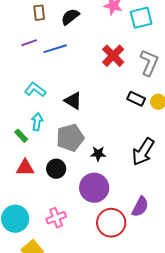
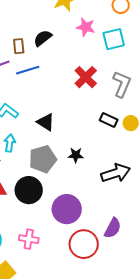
brown rectangle: (39, 13) -> (19, 46), moved
black arrow: (143, 152) -> (116, 173), turned -140
black star: (98, 154) -> (76, 155), moved
black circle: (56, 169) -> (29, 190), size x1.4
pink cross: (56, 218) -> (29, 239), turned 30

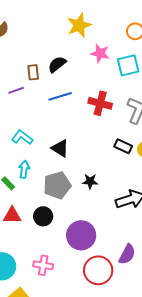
blue line: (28, 70) -> (60, 96), moved
red cross: (86, 77) -> (100, 103), turned -30
black circle: (29, 190) -> (43, 216), size x0.7

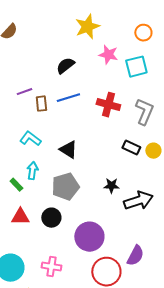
brown rectangle: (33, 72) -> (41, 104), moved
black star: (90, 181) -> (111, 186), moved

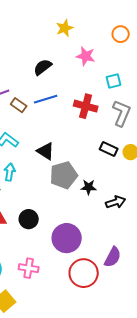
yellow star: (87, 27) -> (65, 28), size x0.7
cyan square: (136, 67) -> (114, 81), moved, size x0.7
brown rectangle: (41, 104) -> (19, 105), turned -49
gray pentagon: (65, 187) -> (64, 175), moved
black arrow: (138, 201) -> (116, 202), size x0.7

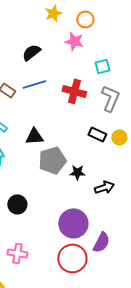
orange circle: (121, 34) -> (85, 19), moved
black triangle: (46, 151) -> (34, 136), turned -36
purple circle: (67, 238) -> (73, 223), moved

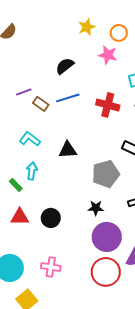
gray pentagon: (52, 160) -> (106, 174), moved
black star: (77, 172) -> (96, 208), moved

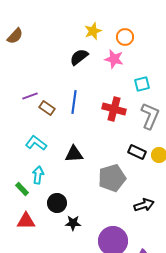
black semicircle: (65, 66) -> (79, 57), moved
blue line: (68, 98) -> (74, 102), turned -65
black star: (96, 208) -> (73, 223), moved
black circle: (51, 218) -> (57, 203), moved

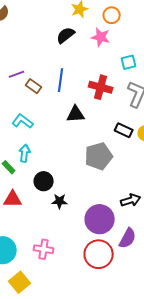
black triangle: (74, 154) -> (76, 114), moved
black arrow: (144, 205) -> (131, 200), moved

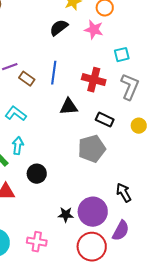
black rectangle: (124, 130) -> (105, 120), moved
black arrow: (131, 200) -> (124, 193), turned -102
black star: (60, 201) -> (66, 215), moved

